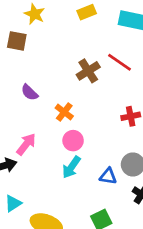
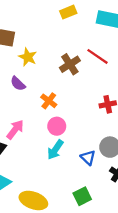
yellow star: (35, 14) -> (28, 57), moved
blue triangle: (108, 176) -> (88, 158), turned 35

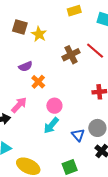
yellow star: (28, 57) -> (39, 34), moved
purple semicircle: (18, 84) -> (25, 66), turned -72
orange cross: (49, 101) -> (38, 82), moved

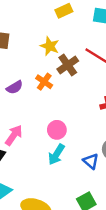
yellow star: (39, 34) -> (50, 46), moved
orange cross: (38, 82) -> (44, 82), moved

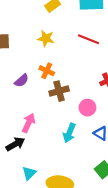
brown cross: (68, 65) -> (59, 91), moved, turned 30
pink circle: (57, 130) -> (87, 108), moved

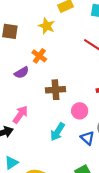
yellow star: (46, 38) -> (47, 26), moved
orange cross: (47, 71) -> (39, 56), moved

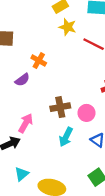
yellow star: (47, 26) -> (68, 27), moved
brown cross: (55, 90) -> (60, 107), moved

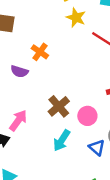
purple semicircle: (22, 80) -> (19, 71), turned 48
brown cross: (60, 107) -> (59, 106), turned -36

